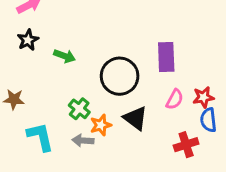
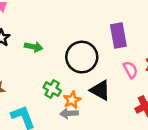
pink semicircle: (175, 99) -> (130, 70), turned -48
gray arrow: (83, 141) -> (69, 113), moved

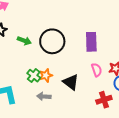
black circle: (82, 57) -> (52, 41), moved
orange star: (72, 100) -> (46, 75), moved

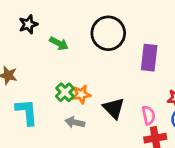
black circle: (52, 41) -> (108, 33), moved
pink semicircle: (97, 70) -> (149, 115), moved

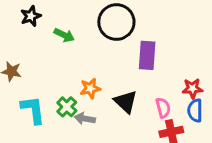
purple rectangle: (149, 58) -> (147, 55), moved
green cross: (65, 92) -> (67, 107), moved

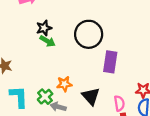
black star: (31, 16) -> (44, 28), moved

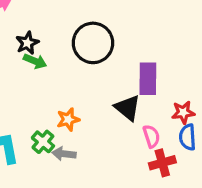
purple rectangle: (110, 62) -> (148, 79), moved
black triangle: (91, 96) -> (128, 108), moved

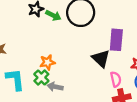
green arrow: (35, 61) -> (53, 15), moved
orange star: (68, 119) -> (47, 62), moved

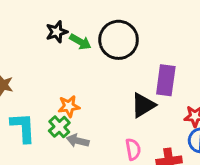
black triangle: (101, 59) -> (143, 105), turned 42
pink semicircle: (116, 79) -> (133, 149), moved

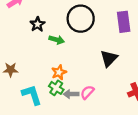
green arrow: (80, 42) -> (57, 40), moved
purple rectangle: (166, 80) -> (124, 22), moved
pink semicircle: (133, 149) -> (87, 92), moved, turned -112

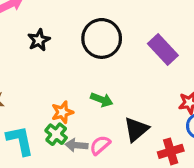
purple rectangle: (124, 22) -> (163, 49), turned -42
green arrow: (57, 40) -> (102, 100), moved
black triangle: (109, 58) -> (136, 129), moved

